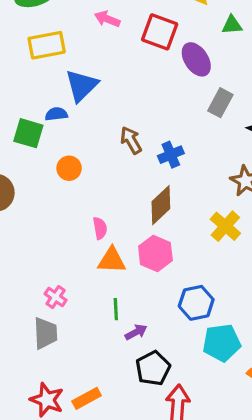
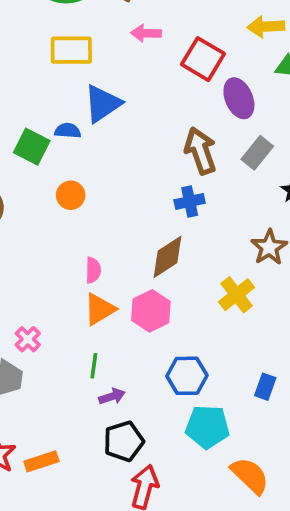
pink arrow: (107, 19) -> (146, 33), turned -30
brown arrow: (131, 140) -> (200, 151), moved, size x1.4
orange triangle: (112, 260) -> (100, 309), turned -44

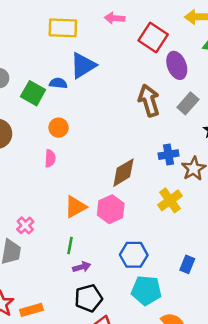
blue cross: (190, 201) -> (169, 155), moved
pink semicircle: (93, 270) -> (50, 158), moved

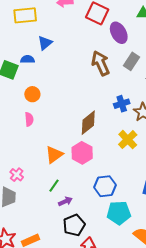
blue triangle: (83, 66) -> (45, 43), size x0.7
green line: (70, 245) -> (54, 186), turned 32

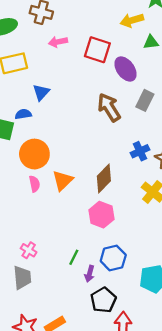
orange circle: (32, 94) -> (34, 154), size x1.6
orange triangle: (54, 155) -> (63, 180), moved
blue hexagon: (105, 186) -> (113, 258), moved
purple arrow: (65, 201) -> (90, 274), turned 136

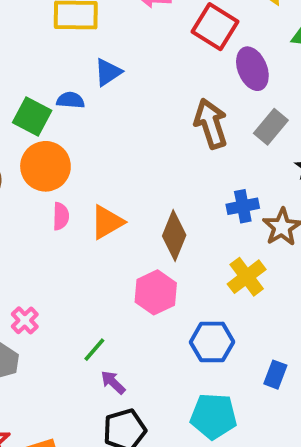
orange circle: (34, 154) -> (45, 166), moved
brown diamond: (104, 178) -> (174, 236), turned -36
blue hexagon: (113, 258) -> (212, 342), moved
purple arrow: (90, 274) -> (113, 382), turned 105

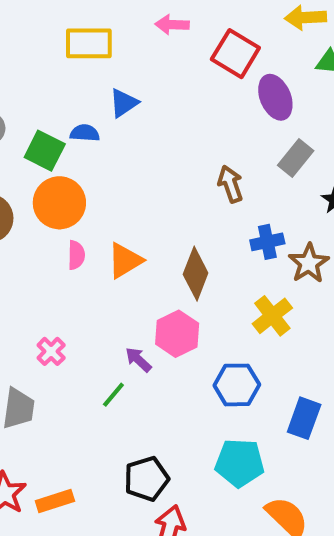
brown arrow: (211, 124) -> (230, 184), moved, size x0.7
pink cross: (25, 320) -> (51, 351), moved
blue rectangle: (275, 375) -> (304, 418), size x1.4
purple arrow: (113, 382) -> (138, 360), moved

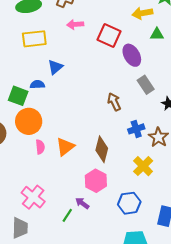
gray rectangle: (296, 158) -> (146, 85), turned -66
pink cross: (51, 351) -> (33, 197), size x1.6
purple arrow: (138, 360) -> (82, 203), moved

